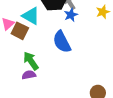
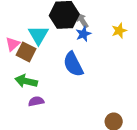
cyan triangle: (31, 16) -> (38, 35), turned 30
green arrow: (31, 61) -> (26, 81), moved, turned -42

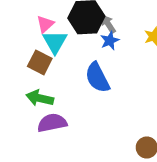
pink triangle: (13, 44) -> (45, 24), moved
purple semicircle: (36, 101) -> (52, 123), size x1.5

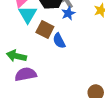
brown square: (40, 62) -> (45, 30), moved
blue semicircle: (97, 78) -> (59, 41), size x0.7

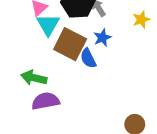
blue star: (68, 13) -> (102, 38), moved
brown square: (45, 30) -> (70, 44), size x1.4

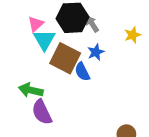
purple semicircle: (45, 101) -> (42, 112), turned -105

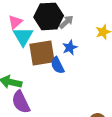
gray arrow: (92, 24) -> (66, 22), turned 80
brown square: (65, 58) -> (42, 53), turned -36

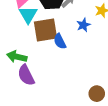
blue star: (70, 48) -> (83, 25), moved

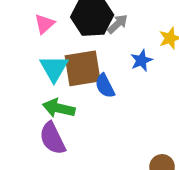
cyan triangle: (28, 15) -> (54, 68), moved
green arrow: (17, 57) -> (59, 108), moved

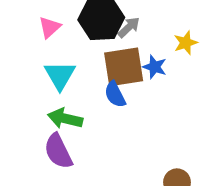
blue star: (141, 60) -> (155, 67), turned -30
brown square: (83, 68) -> (124, 67), moved

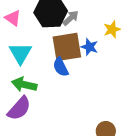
pink triangle: (50, 27) -> (13, 18), turned -42
purple semicircle: (58, 151) -> (19, 108), turned -112

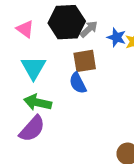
brown square: (67, 47) -> (85, 61), size x0.7
blue star: (89, 47) -> (117, 37), moved

